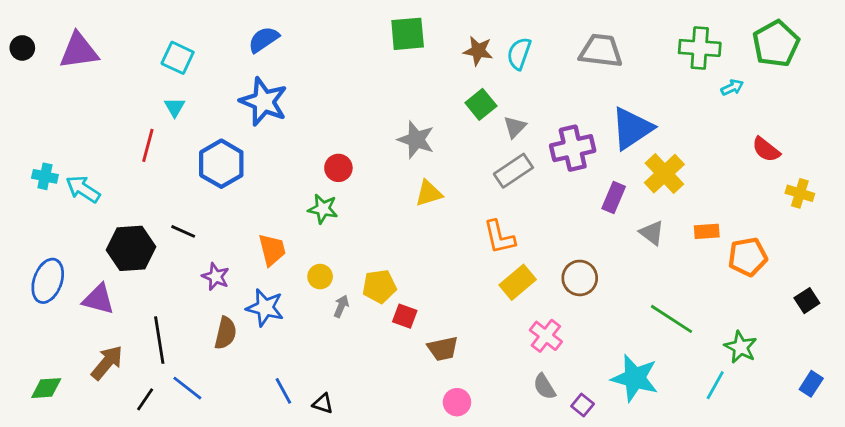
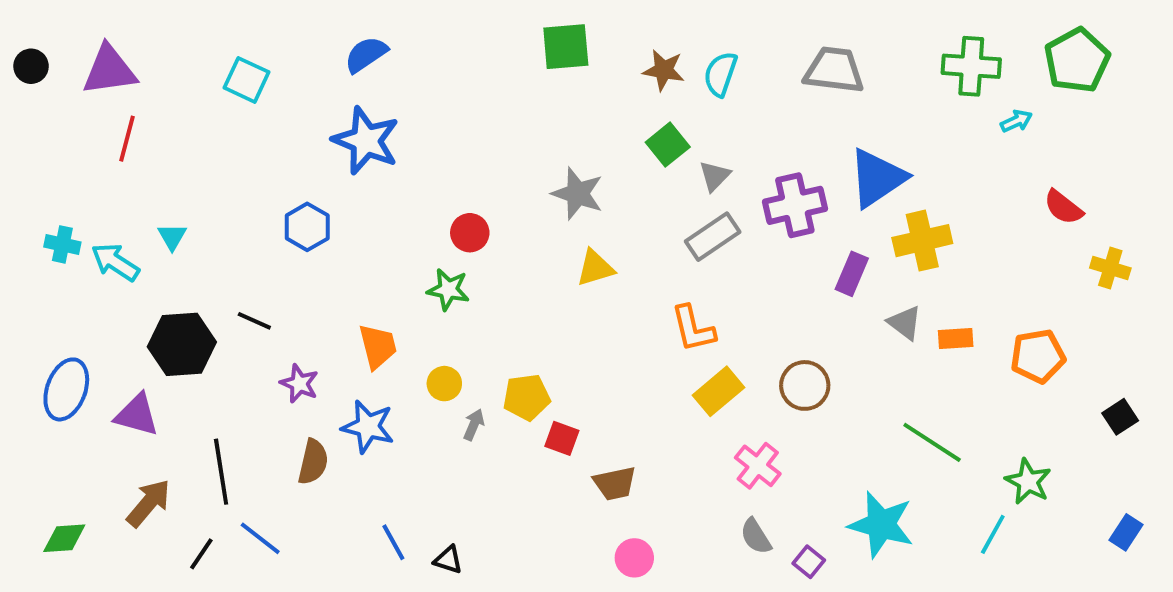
cyan triangle: (175, 107) -> (172, 237), moved
red line: (148, 145) -> (127, 139), moved
blue hexagon: (221, 164) -> (307, 227), size x0.7
yellow cross: (664, 174) -> (922, 241), turned 30
orange rectangle: (707, 231) -> (956, 338), moved

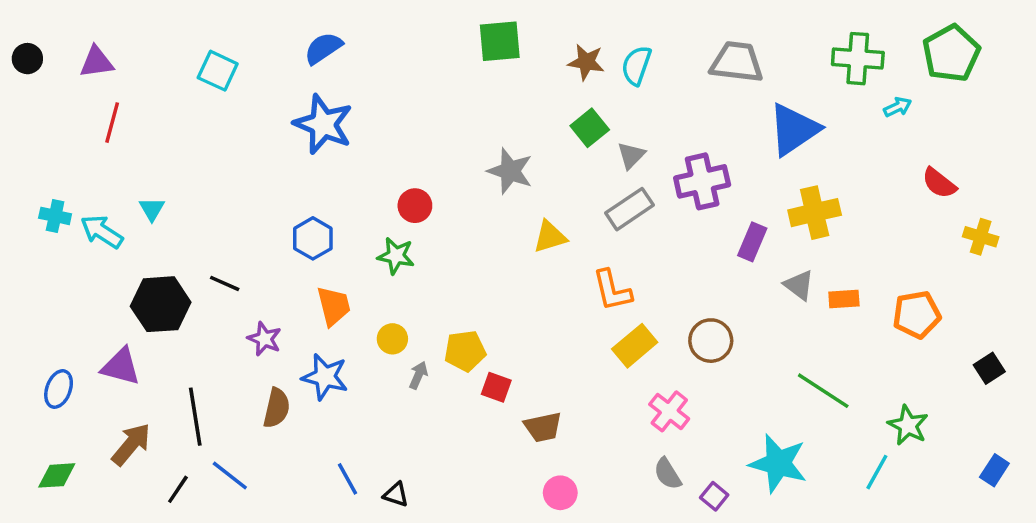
purple triangle: (109, 70) -> (97, 62), size x0.7
blue triangle: (877, 178) -> (794, 129), moved
blue hexagon: (307, 227) -> (313, 238), moved
yellow triangle: (595, 268) -> (550, 237), moved
blue ellipse: (66, 389) -> (59, 389), moved, size x0.7

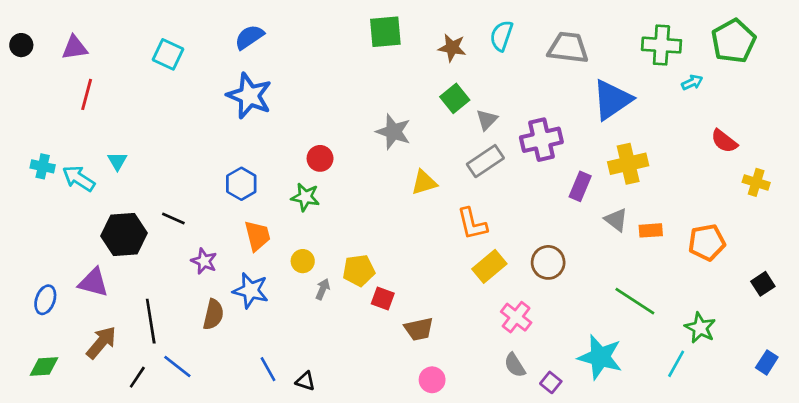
cyan semicircle: (636, 65) -> (501, 36), moved

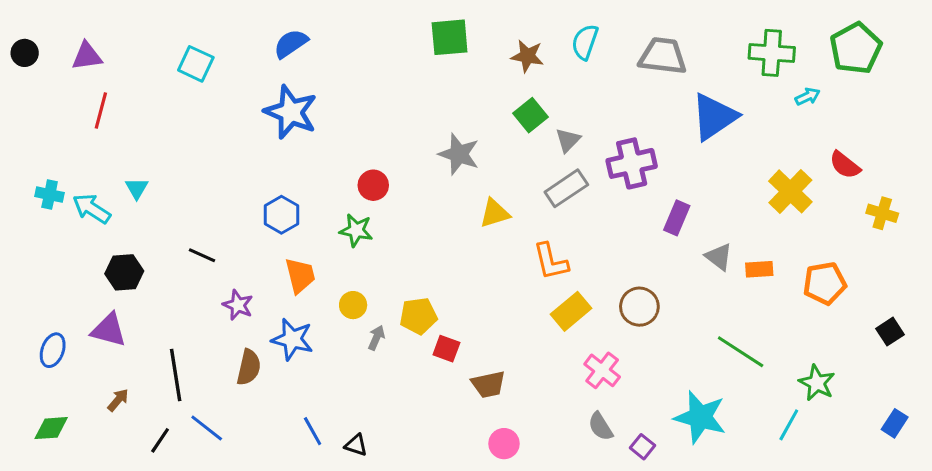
yellow cross: (628, 164) -> (790, 191), moved, turned -33
black hexagon: (124, 234) -> (124, 272), moved, size x0.7
brown arrow: (101, 342) -> (118, 400), size x0.6

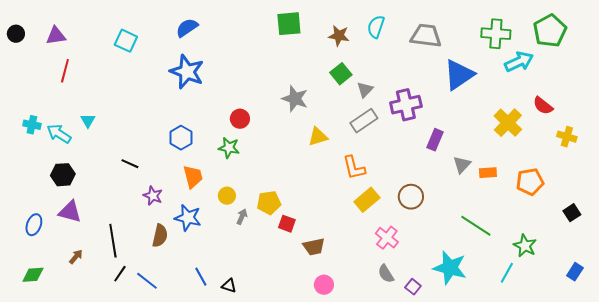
cyan arrow: (808, 96) -> (519, 62), size x1.8
gray triangle: (719, 257) -> (462, 165), turned 36
black hexagon: (124, 272) -> (63, 175), moved
blue line: (207, 428) -> (147, 281), moved
black line: (160, 440) -> (120, 274), moved

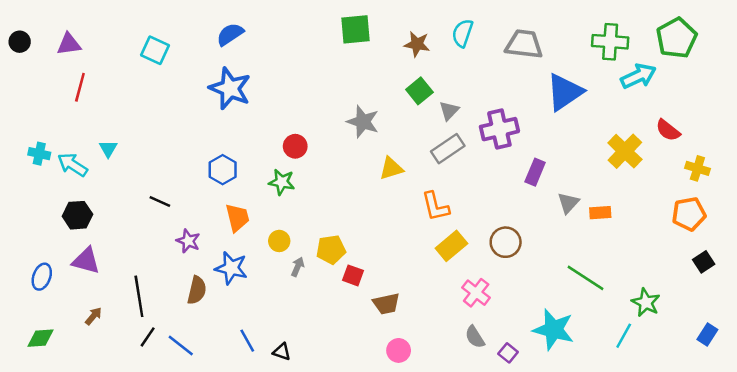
orange pentagon: (530, 182) -> (689, 214), moved

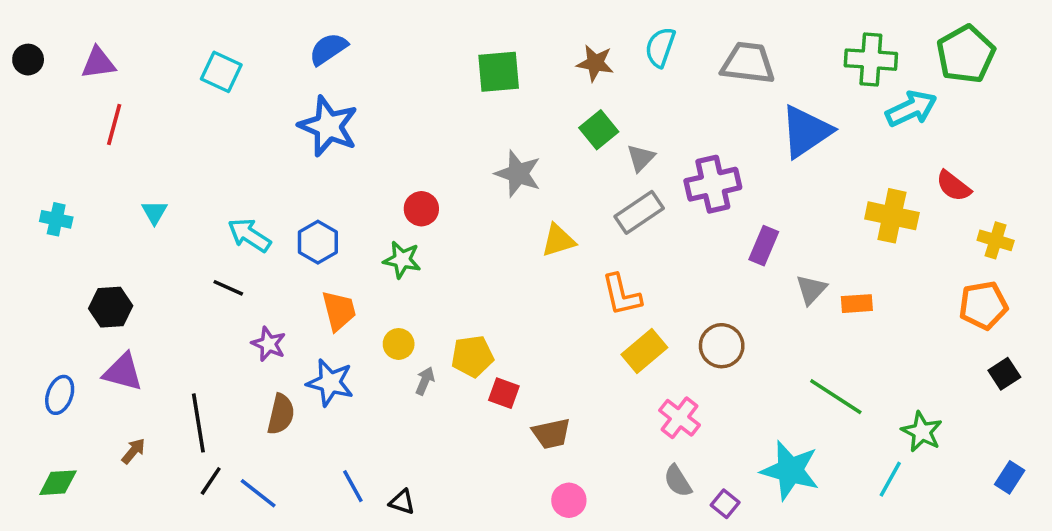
green square: (355, 29) -> (499, 72), moved
yellow cross: (625, 151) -> (892, 216), turned -32
cyan arrow: (73, 165) -> (249, 235), moved

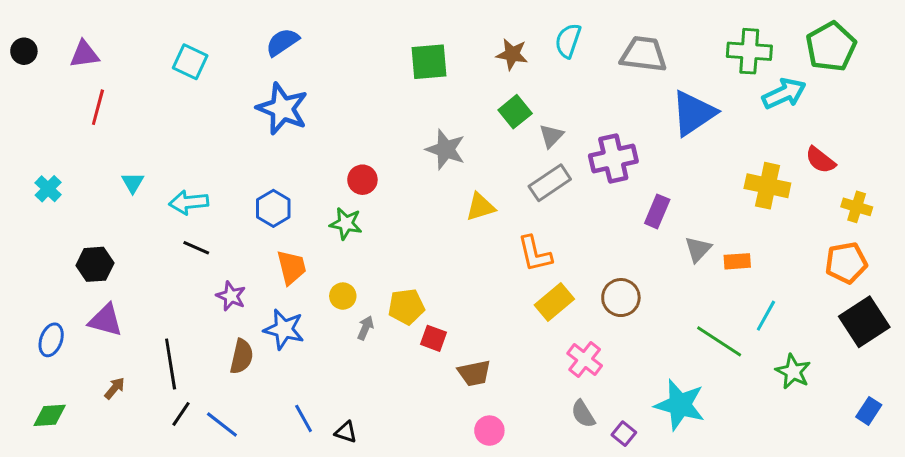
cyan cross: (56, 219) -> (48, 189), turned 32
cyan arrow: (249, 235) -> (189, 202), moved, turned -39
black square: (1004, 374) -> (864, 322), size x1.8
cyan line: (890, 479) -> (766, 316), moved

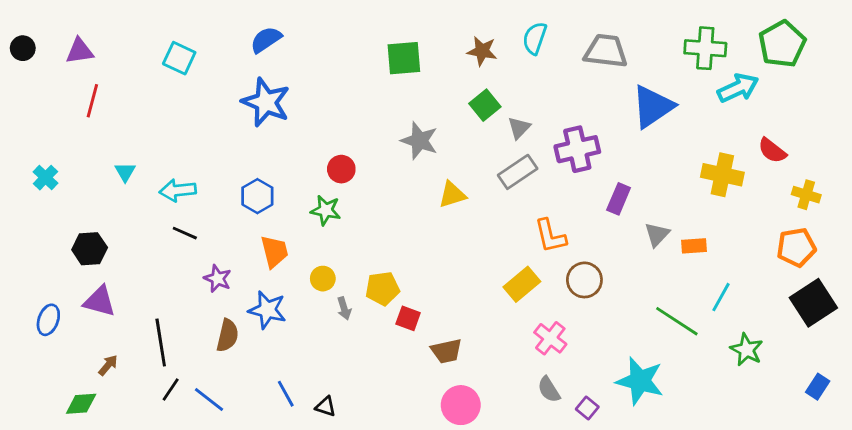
orange L-shape: (535, 254) -> (550, 236), moved
gray arrow: (365, 328) -> (344, 308), turned 140
green diamond: (50, 415) -> (81, 404), moved
pink circle: (489, 431) -> (461, 405), size x1.4

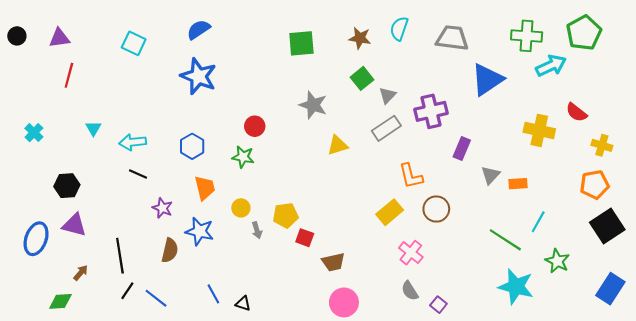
blue ellipse: (48, 320) -> (36, 239), size x1.4
cyan star: (640, 381) -> (516, 287), moved
blue rectangle: (818, 387) -> (610, 289), size x1.6

